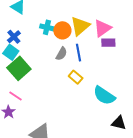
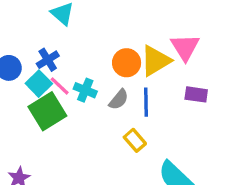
cyan cross: (47, 27) -> (85, 90), moved
pink triangle: (102, 28) -> (185, 47), moved, turned -36
pink line: (15, 96) -> (60, 86), moved

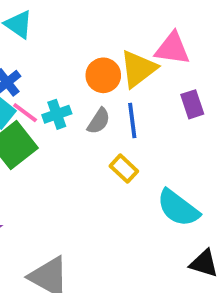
pink triangle: (185, 47) -> (172, 49), turned -44
cyan cross: (85, 90) -> (57, 114), turned -35
purple rectangle: (196, 94) -> (192, 104), turned 70

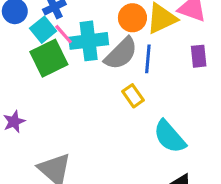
cyan cross: (57, 114) -> (89, 41), size x1.6
gray semicircle: (99, 121) -> (121, 54), size x1.6

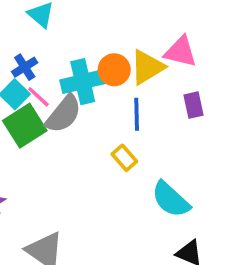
cyan cross: (89, 41) -> (83, 82), moved
gray semicircle: (121, 54) -> (63, 114), moved

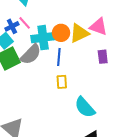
pink line: (38, 97) -> (25, 23), moved
blue line: (137, 114) -> (59, 57), moved
yellow rectangle: (124, 158) -> (62, 82), turned 32

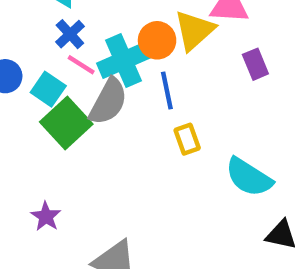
pink line: (25, 23) -> (81, 65), moved
blue cross: (12, 26) -> (70, 34), moved

